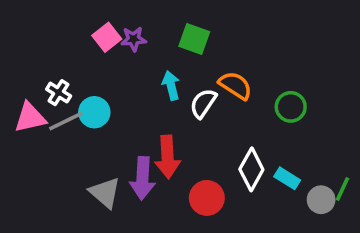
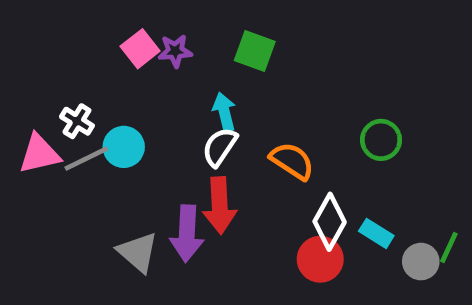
orange semicircle: (235, 85) -> (292, 161), moved
white semicircle: (203, 103) -> (220, 147), moved
red circle: (207, 198) -> (320, 259), moved

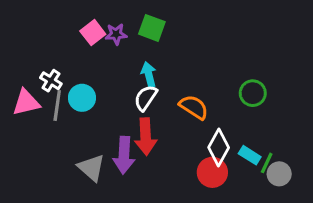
green square: (255, 51) -> (152, 28), moved
gray line: (86, 159) -> (57, 106), turned -56
green line: (449, 247) -> (267, 163), moved

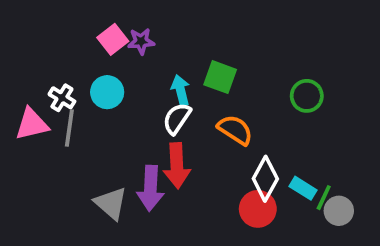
green square: (152, 28) -> (220, 77), moved
green circle: (253, 93) -> (307, 96), moved
cyan circle: (82, 98) -> (107, 92), moved

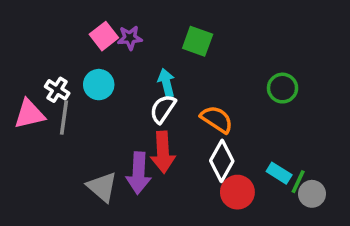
green square: (220, 77) -> (198, 41), moved
white diamond: (265, 179) -> (222, 161), moved

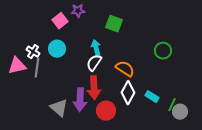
purple star: (130, 38) -> (78, 11), moved
cyan rectangle: (279, 173) -> (152, 97), moved
red circle: (237, 192) -> (106, 111), moved

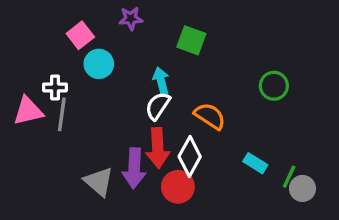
pink square: (60, 21) -> (80, 35), moved
cyan circle: (57, 49) -> (99, 64), moved
white cross: (33, 52) -> (55, 87), turned -32
white diamond: (128, 93) -> (190, 156), moved

